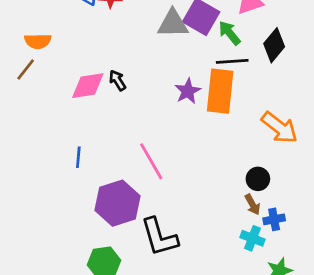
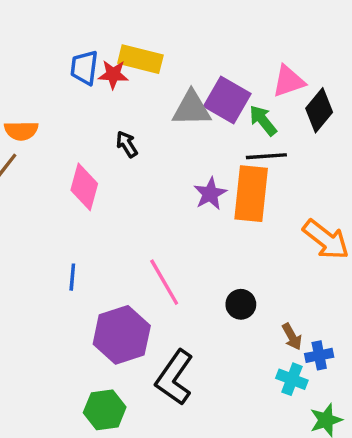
black diamond: (274, 45) -> (319, 110), moved
black arrow: (117, 80) -> (127, 144), moved
pink diamond: (88, 86) -> (84, 187), turned -66
black circle: (258, 179) -> (241, 304), moved
black L-shape: (159, 237) -> (174, 377), turned 51

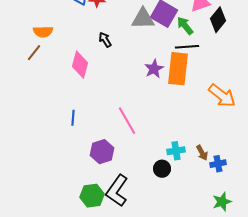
black circle: (241, 304) -> (162, 169), moved
purple hexagon: (122, 335) -> (102, 152), size x0.7
black L-shape: (174, 377) -> (117, 191), moved
cyan cross: (292, 379) -> (176, 151), moved, turned -30

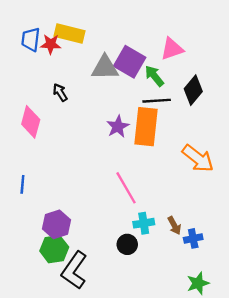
black diamond: (218, 20) -> (193, 90), moved
pink line: (127, 121) -> (126, 188), moved
green hexagon: (92, 196) -> (54, 249), moved

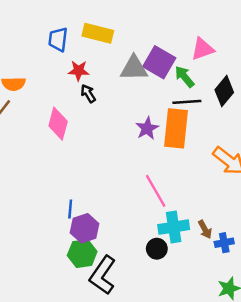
red star: (51, 44) -> (79, 71), moved
blue line: (22, 184) -> (70, 209), moved
cyan cross: (144, 223) -> (174, 227), size x1.4

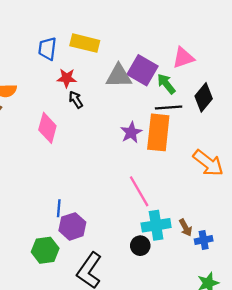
green hexagon: (82, 254) -> (45, 250), moved

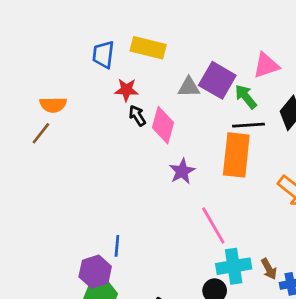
gray triangle: (119, 76) -> (189, 87), size x0.7
pink diamond: (47, 128) -> (163, 125), moved
purple star: (131, 132) -> (182, 171), moved
purple hexagon: (72, 226) -> (95, 272), moved

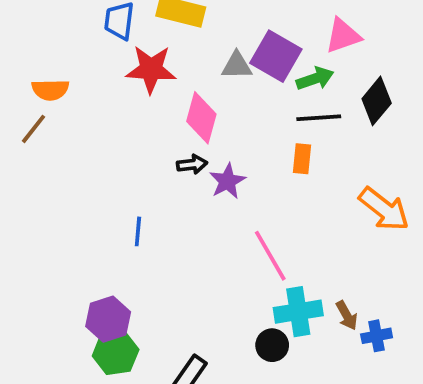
red star: (126, 90) -> (151, 69), size x1.5
green arrow: (246, 97) -> (315, 79), turned 110
black arrow: (137, 116) -> (192, 164), moved, turned 115
orange rectangle: (236, 155) -> (302, 159), size x0.5
blue line: (117, 246) -> (138, 231), moved

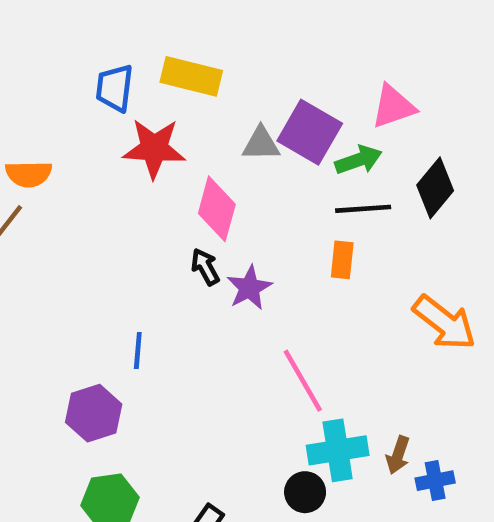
black arrow: (192, 164) -> (205, 267), turned -112
brown arrow: (347, 315) -> (398, 455), turned 48
purple hexagon: (108, 319) -> (94, 413), moved

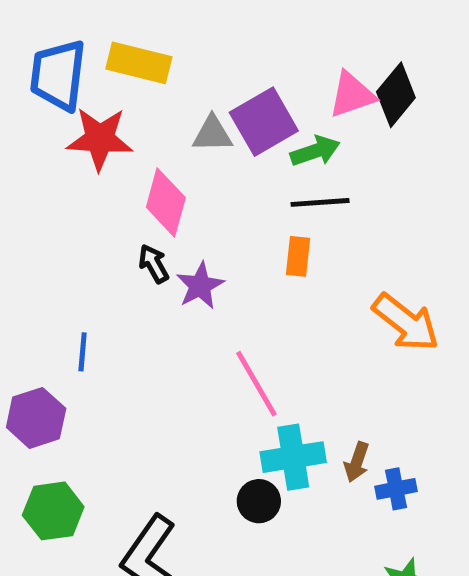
blue trapezoid: (115, 88) -> (58, 75), size x1.4
purple square: (310, 132) -> (264, 122), turned 30
black diamond: (435, 188) -> (396, 95), moved

